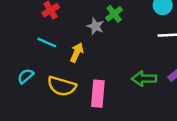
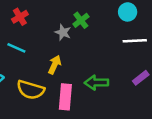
yellow arrow: (77, 52) -> (55, 65), moved
green arrow: (144, 79) -> (96, 83), moved

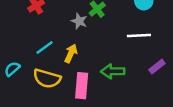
white line: (135, 41) -> (139, 35), moved
cyan line: (16, 48) -> (45, 47), moved, turned -60

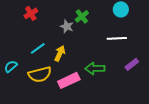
yellow semicircle: (47, 78) -> (40, 74), turned -30
pink rectangle: (82, 86) -> (69, 80), turned 60

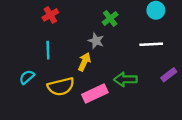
gray star: (67, 26) -> (96, 41), moved
cyan line: (38, 48) -> (48, 50), moved, turned -56

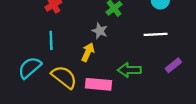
cyan semicircle: (27, 77) -> (30, 68), size x1.5
yellow semicircle: (61, 86) -> (64, 77), turned -128
pink rectangle: (95, 94) -> (99, 84), turned 30

